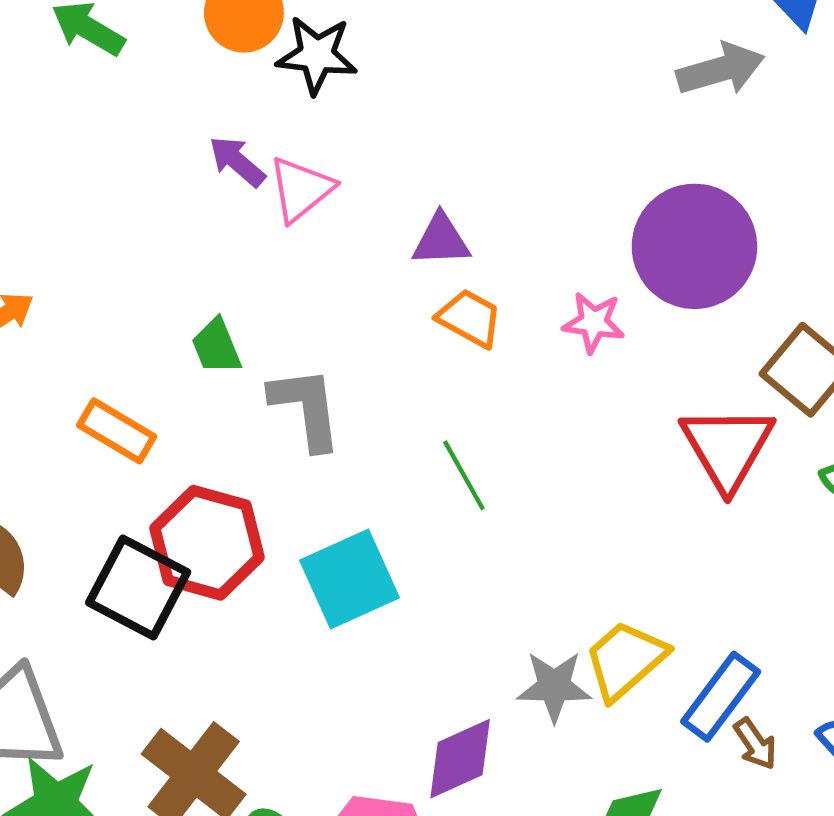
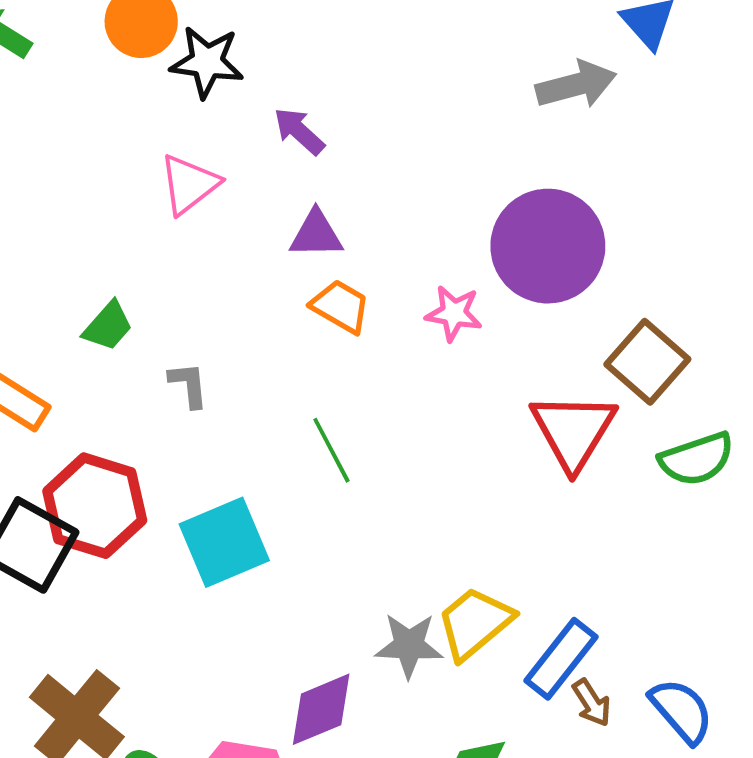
purple arrow: (237, 161) -> (299, 131), moved
green trapezoid: (216, 346) -> (108, 326), turned -118
gray L-shape: (306, 408) -> (189, 385), size x0.6

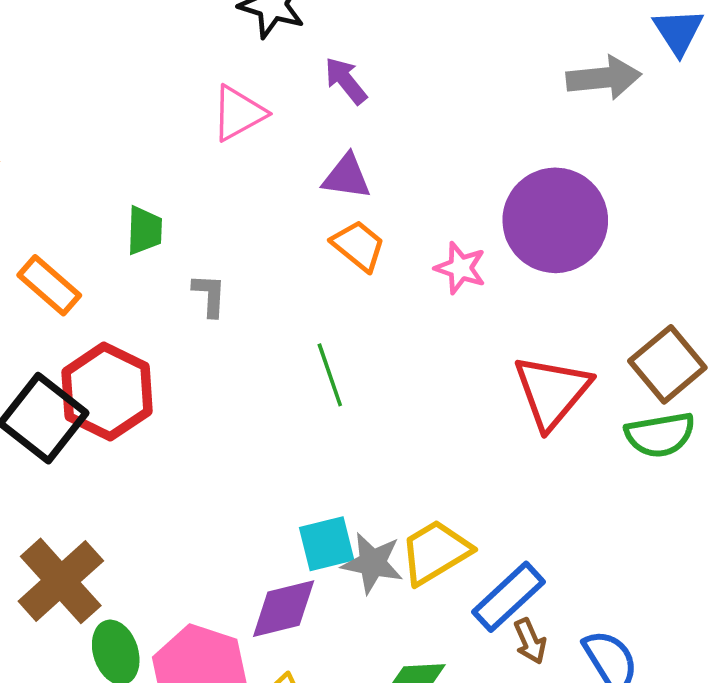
green trapezoid: (108, 326) -> (145, 230), turned -48
brown square: (647, 362) -> (667, 364), moved
cyan square: (224, 542) -> (327, 544), moved, size x0.7

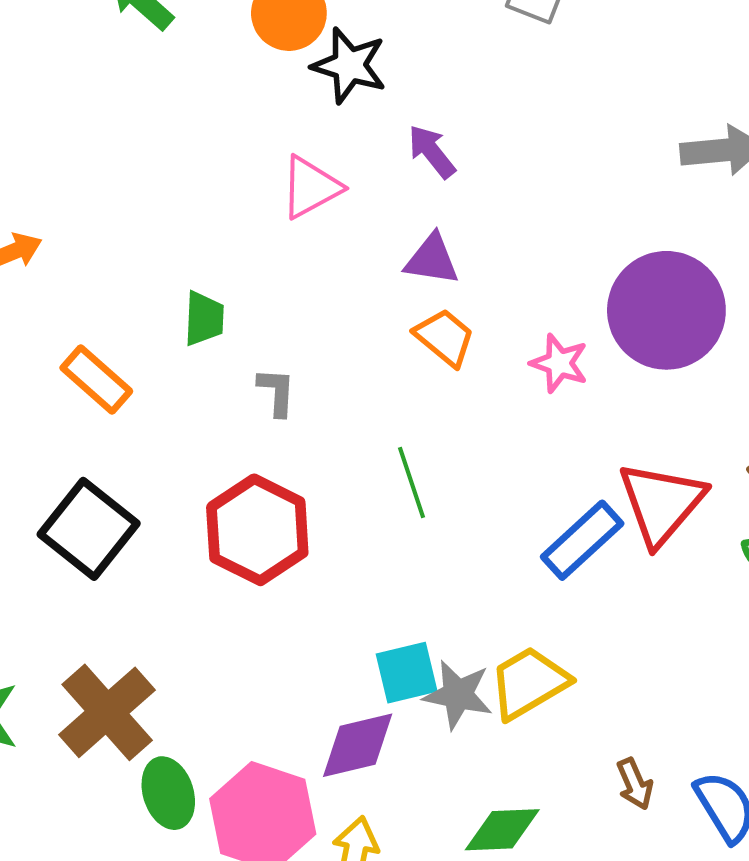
red hexagon: (107, 392) -> (257, 530), moved
blue rectangle: (508, 597) -> (582, 540), moved

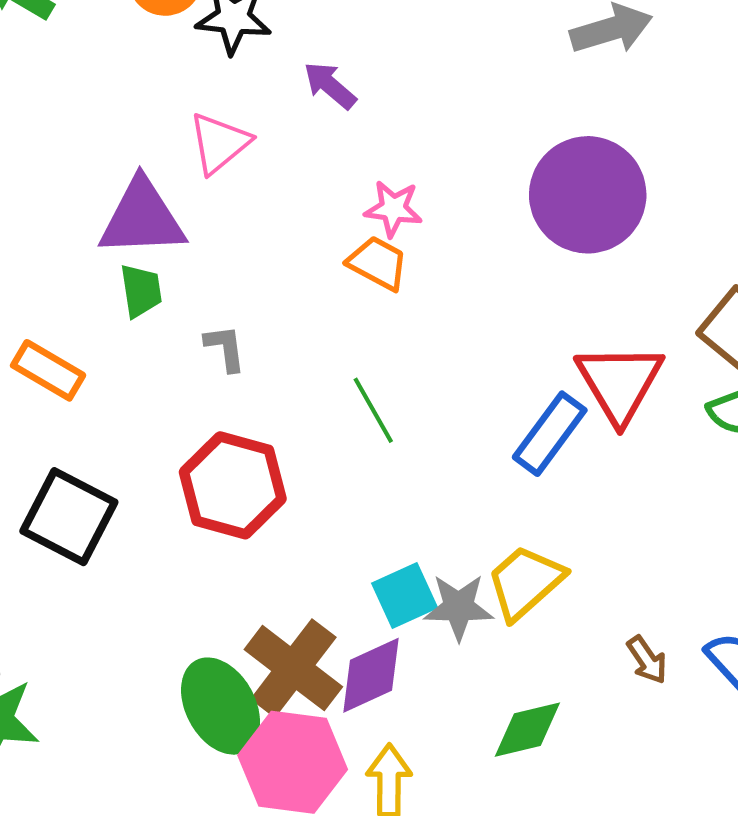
purple triangle: (432, 260) -> (142, 218), moved, size x1.6
pink star: (559, 363) -> (393, 209), moved
brown cross: (107, 712) -> (293, 668), moved
green ellipse: (168, 793) -> (221, 706), moved, size x1.4

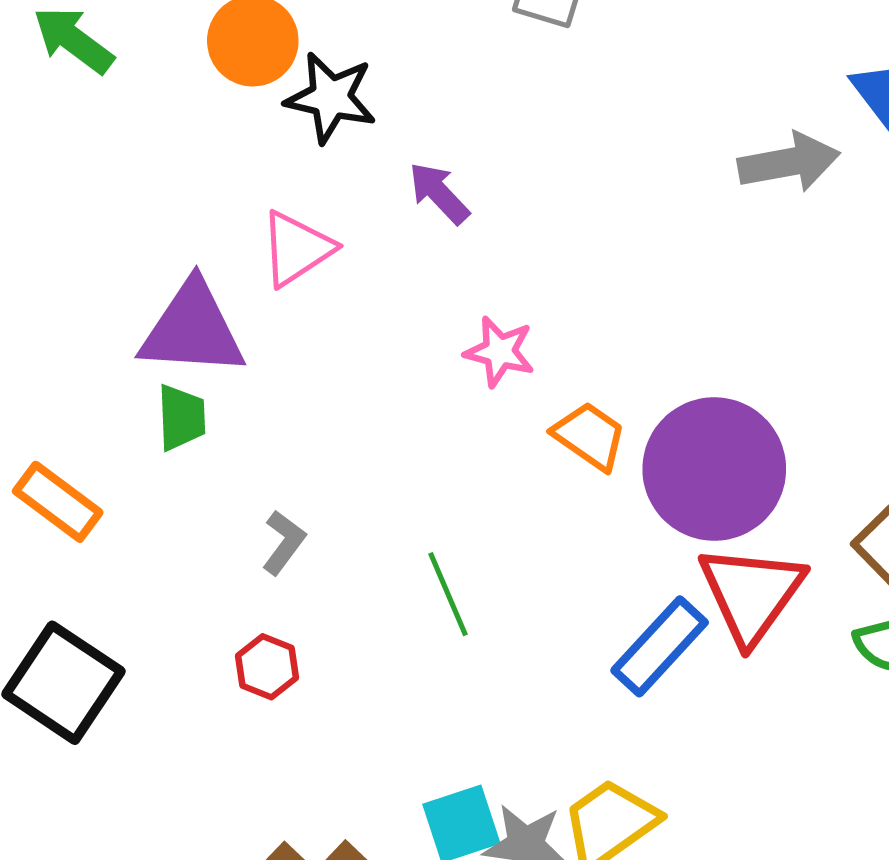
purple circle: (588, 195) -> (714, 469), moved
orange trapezoid: (378, 263) -> (590, 436), moved
gray L-shape: (225, 348) -> (284, 542), moved, turned 38
red hexagon: (233, 485) -> (267, 667), size x0.5

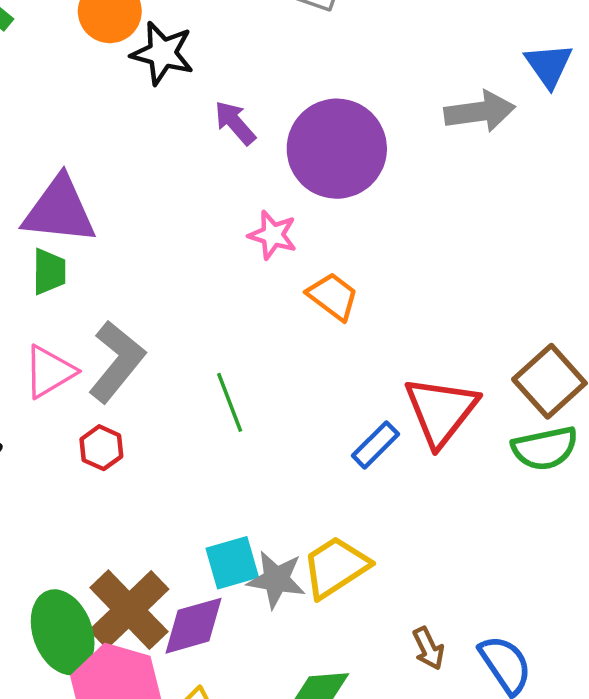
pink triangle: (297, 249) -> (49, 372), moved
purple circle: (714, 469) -> (337, 149), moved
gray L-shape: (284, 542) -> (117, 362), size x1.8
blue rectangle: (660, 646) -> (375, 445), size x0.7

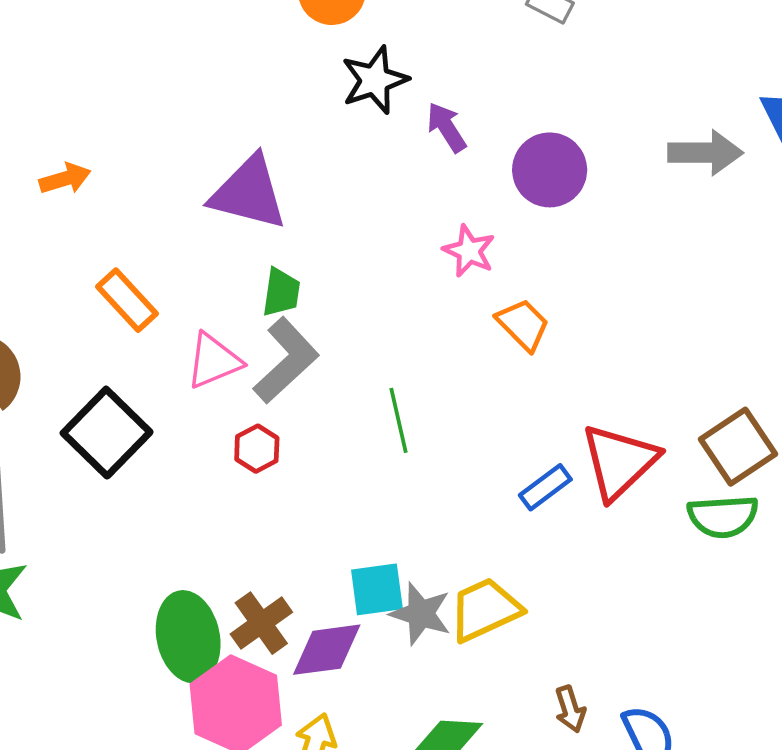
black star: (162, 53) -> (375, 80), moved, turned 30
purple circle: (337, 149) -> (550, 170), size x0.7
green trapezoid: (49, 272) -> (281, 292), moved
brown cross: (129, 610) -> (261, 623), size x0.7

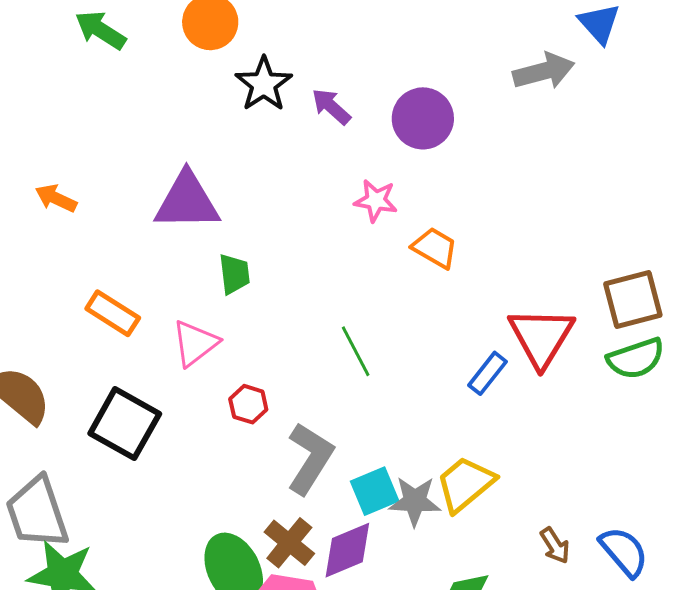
orange arrow: (65, 179) -> (56, 198), moved, turned -123
gray L-shape: (286, 360) -> (310, 458), moved
brown square: (738, 447) -> (633, 299), turned 34

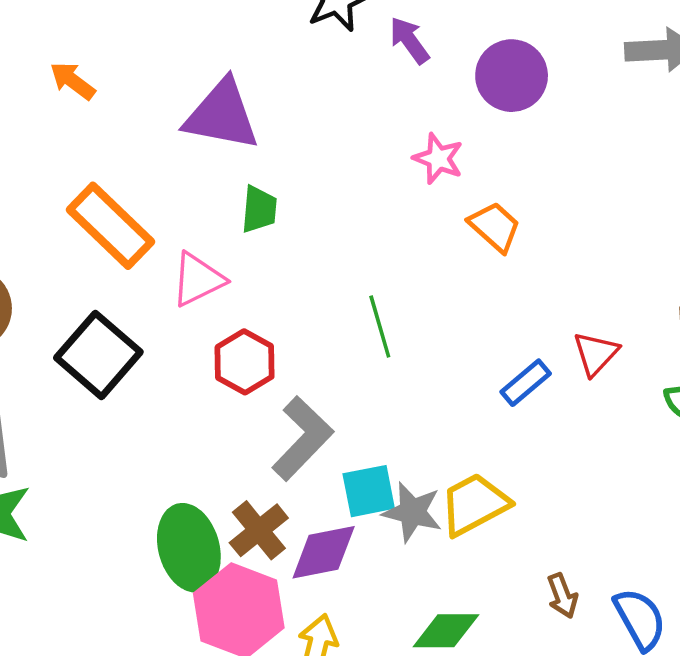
orange rectangle: (113, 313) -> (110, 226), size x1.4
red triangle: (541, 337) -> (596, 353), size x0.6
red hexagon: (248, 404) -> (245, 362), size x1.4

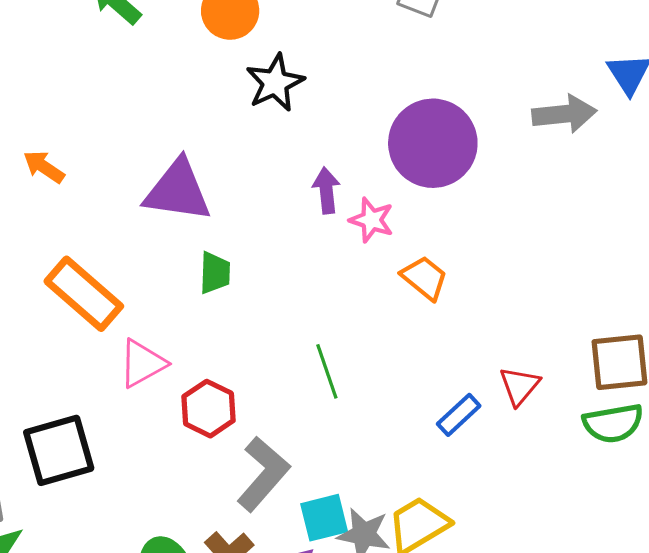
purple arrow: (409, 40) -> (326, 190), moved, turned 33
purple circle: (512, 76) -> (433, 143), size x1.4
pink triangle: (198, 279) -> (142, 363), moved
black square: (98, 355) -> (59, 450), moved, turned 36

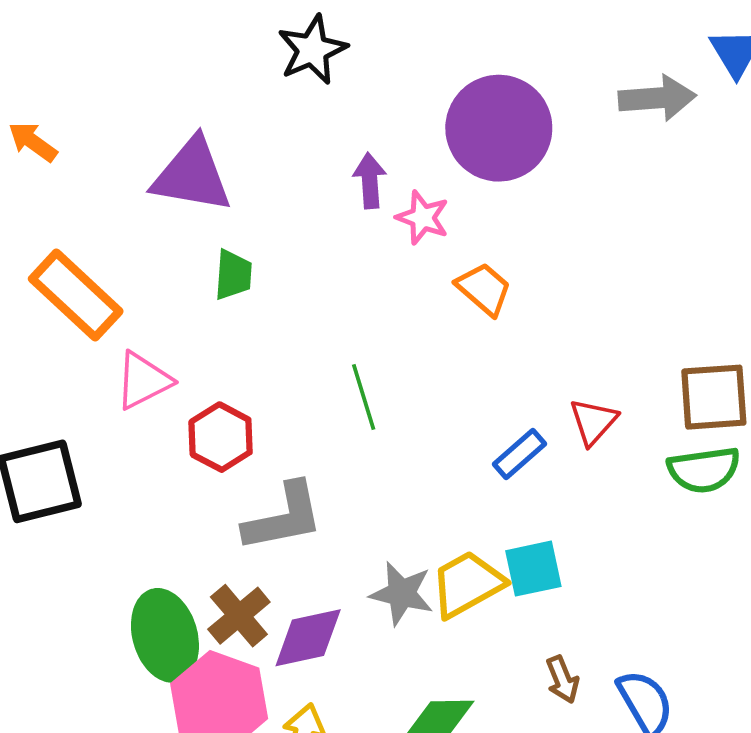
gray L-shape: (263, 474) -> (283, 517), turned 36
cyan square: (324, 518) -> (533, 569), moved

